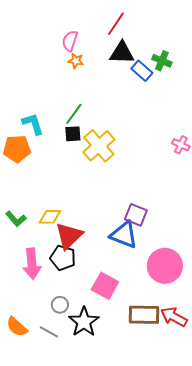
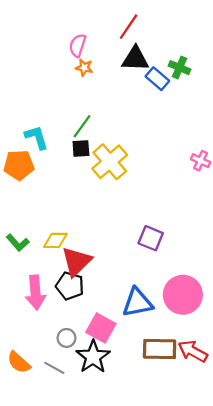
blue triangle: (124, 235) -> (137, 303), moved, turned -32
pink square: (105, 286) -> (101, 328), moved

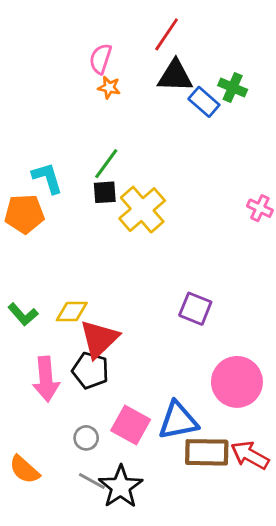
blue triangle: (137, 303) -> (178, 421), moved
black star: (93, 357) -> (121, 487), moved
gray line: (54, 368) -> (92, 481), moved

